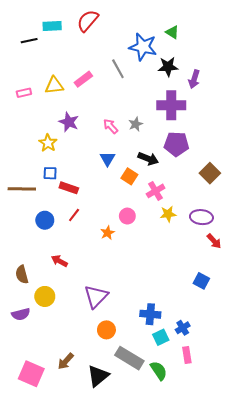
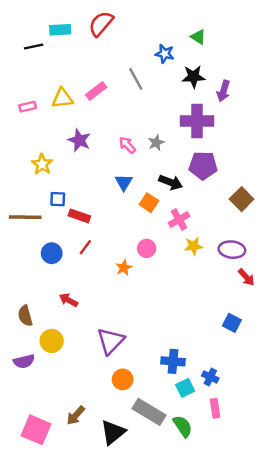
blue star: (143, 47) -> (165, 54), size x0.6
yellow star: (48, 143) -> (42, 164), moved
blue cross: (183, 328) -> (210, 377), turned -32

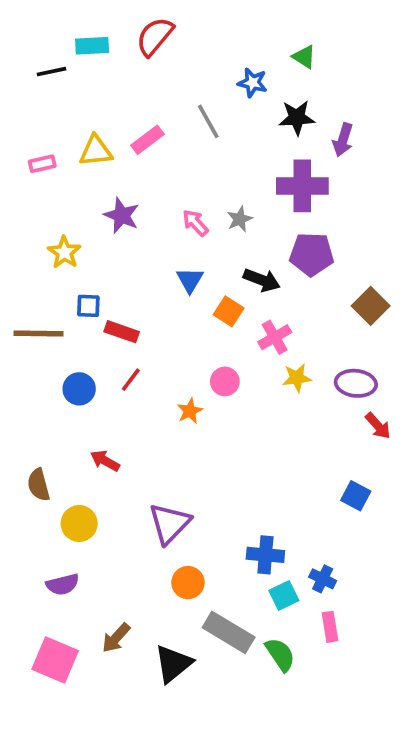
purple semicircle: (24, 361) -> (63, 584), moved

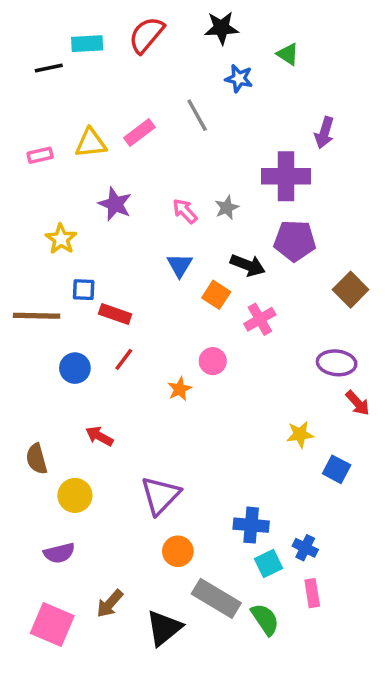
black star: (297, 118) -> (221, 28), moved
yellow star: (297, 378) -> (300, 434), moved

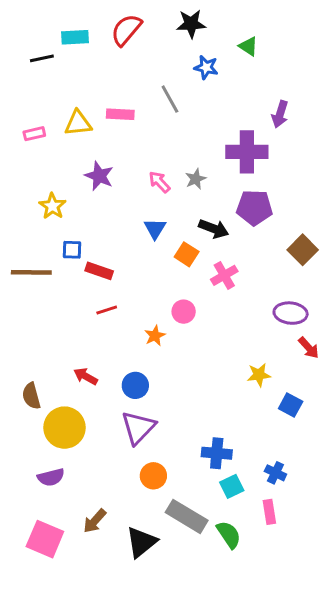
pink rectangle: (139, 133) -> (120, 114), turned 40
red line: (124, 359) -> (107, 310), turned 35
blue circle: (75, 368) -> (135, 385), moved
yellow circle: (75, 495) -> (64, 428), size x1.4
blue cross: (305, 548) -> (275, 473), moved

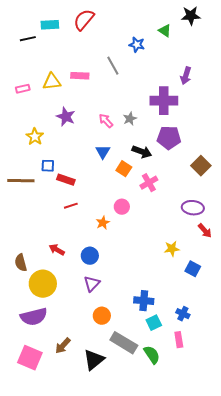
black star: (191, 24) -> (191, 16), moved
purple triangle: (138, 428) -> (92, 284), size x0.7
purple semicircle: (51, 477) -> (34, 317), size x1.5

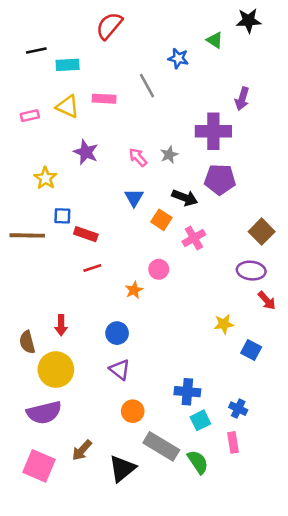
cyan rectangle: (50, 25) -> (68, 65), moved
yellow triangle: (52, 82) -> (68, 107), turned 30
brown square: (201, 166) -> (262, 232), moved
red arrow: (57, 250) -> (61, 325), moved, turned -119
purple triangle: (92, 284) -> (120, 370), turned -36

